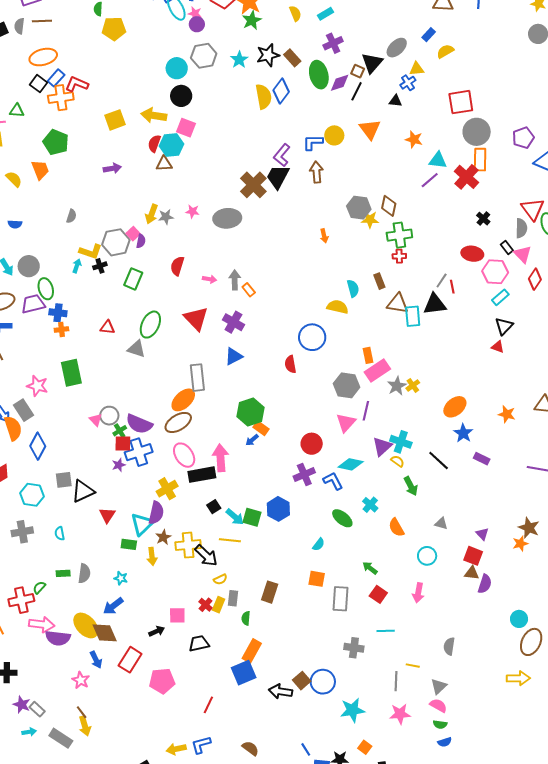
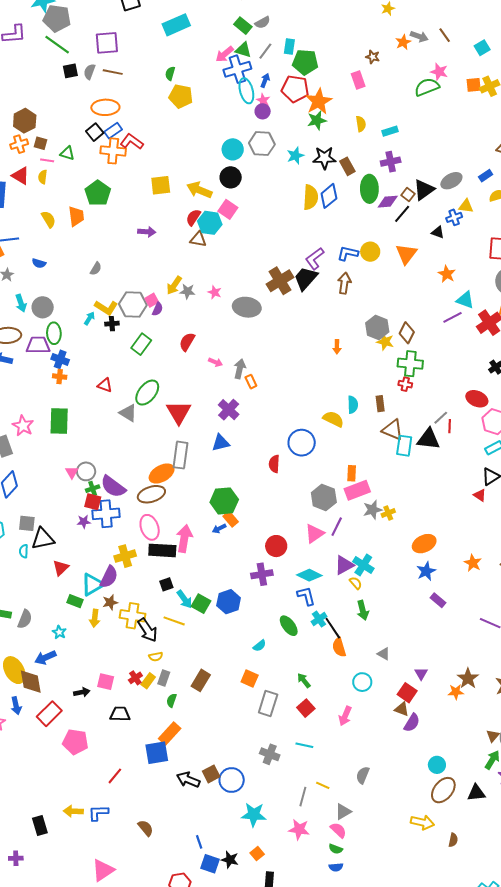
red triangle: (196, 318) -> (179, 412), moved
black line: (439, 460) -> (333, 628), moved
blue L-shape: (333, 481) -> (306, 596), moved
cyan semicircle: (60, 533) -> (24, 551), moved

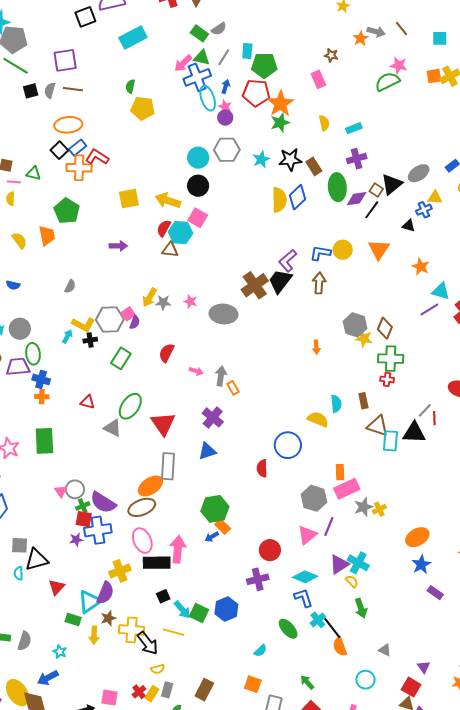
cyan square: (482, 48) -> (440, 38), turned 35

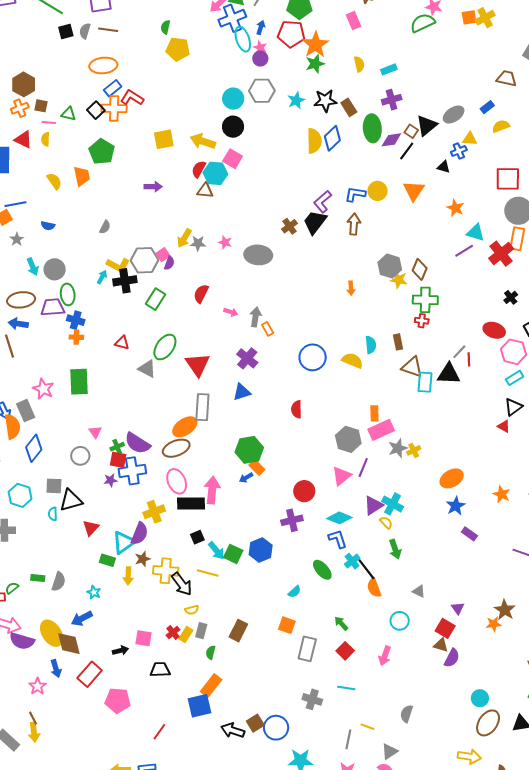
black square: (59, 150) -> (96, 110), moved
brown cross: (255, 285) -> (290, 226), size x0.6
black cross: (90, 340) -> (125, 281), size x1.6
blue circle: (288, 445) -> (313, 357), moved
gray circle: (75, 489) -> (80, 456), moved

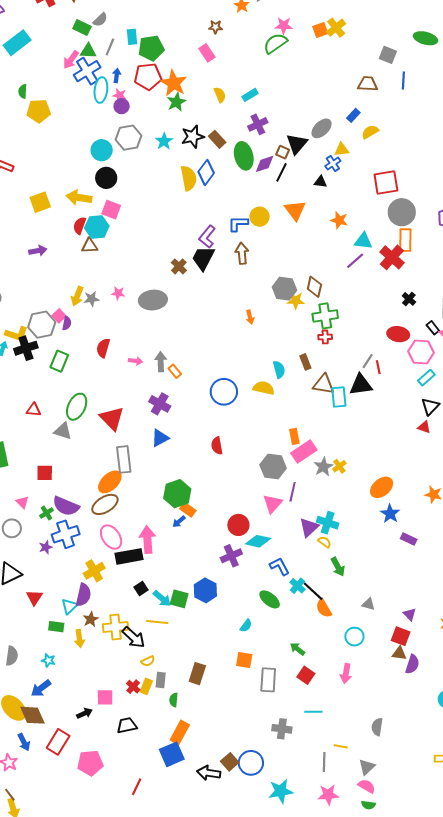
cyan ellipse: (243, 39) -> (101, 90), turned 35
red square: (118, 460) -> (45, 473), moved
cyan diamond: (339, 518) -> (258, 541), moved
cyan triangle: (124, 542) -> (69, 606), size x0.7

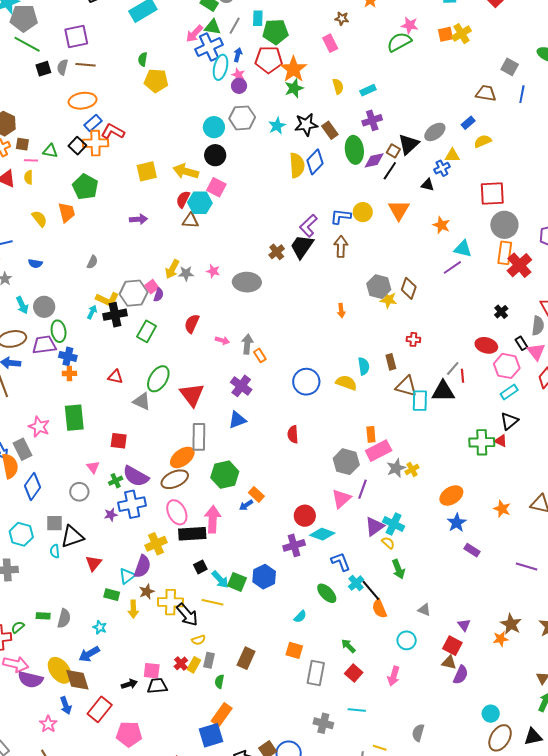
red cross: (392, 257) -> (519, 265), moved
green cross: (325, 316) -> (482, 442), moved
green hexagon: (177, 494) -> (225, 475), moved
black trapezoid: (127, 725) -> (157, 686), moved

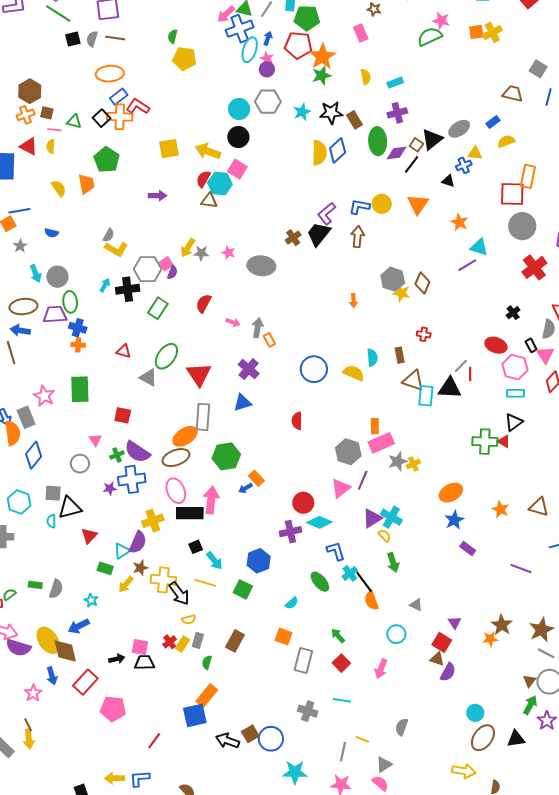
orange rectangle: (505, 253) -> (528, 176), moved
yellow L-shape: (107, 299) -> (116, 249), moved
cyan rectangle: (509, 392) -> (516, 393), turned 30
green square: (237, 582) -> (243, 589), moved
yellow arrow: (133, 609) -> (126, 584), turned 36

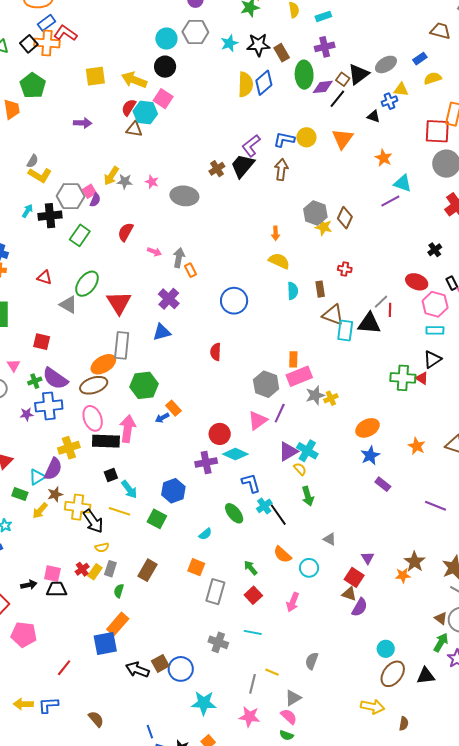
yellow semicircle: (354, 373) -> (279, 261), moved
orange semicircle: (371, 601) -> (282, 555), moved, turned -30
brown triangle: (530, 681) -> (441, 618), turned -32

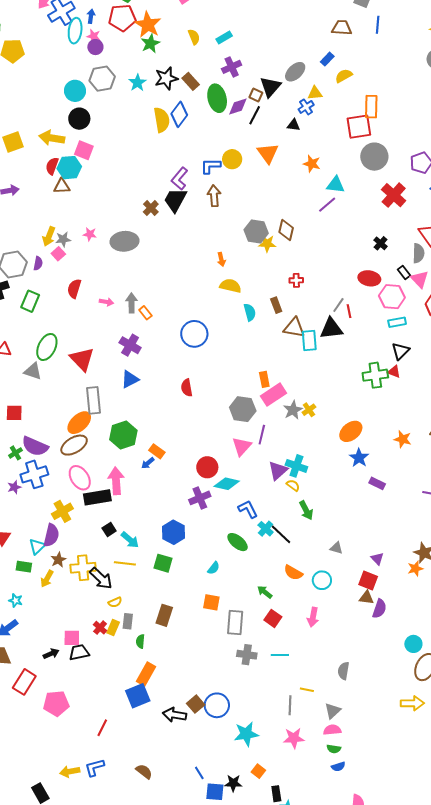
pink square: (89, 191) -> (58, 254), moved
gray cross: (218, 642) -> (247, 655), moved
pink semicircle: (289, 716) -> (332, 730), turned -36

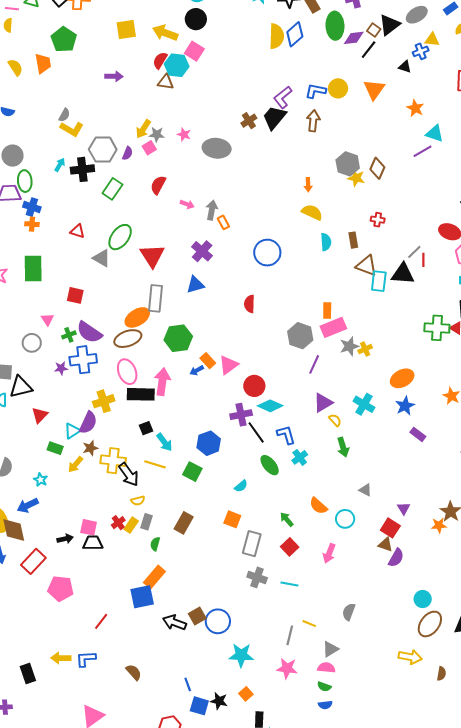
pink triangle: (242, 446) -> (229, 365), moved
cyan cross: (296, 466) -> (364, 404), moved
black line: (281, 534) -> (256, 432), moved

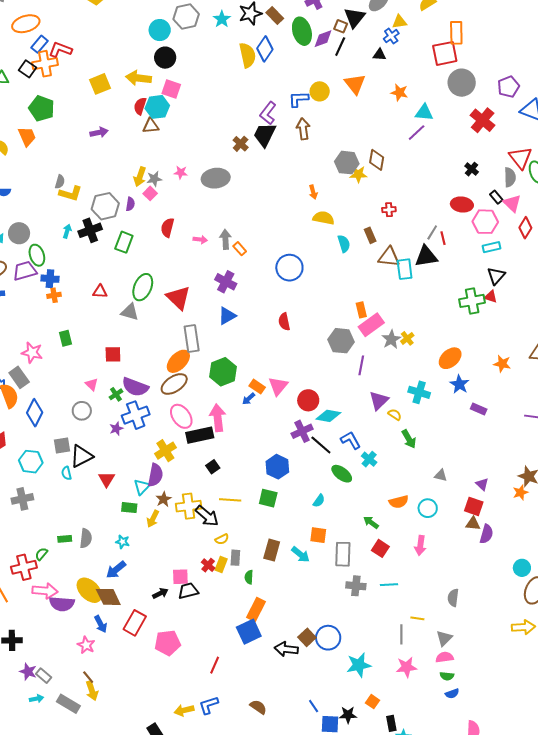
green rectangle: (33, 269) -> (66, 338), size x0.6
cyan arrow: (164, 442) -> (301, 554), moved
orange semicircle: (318, 506) -> (399, 502), turned -42

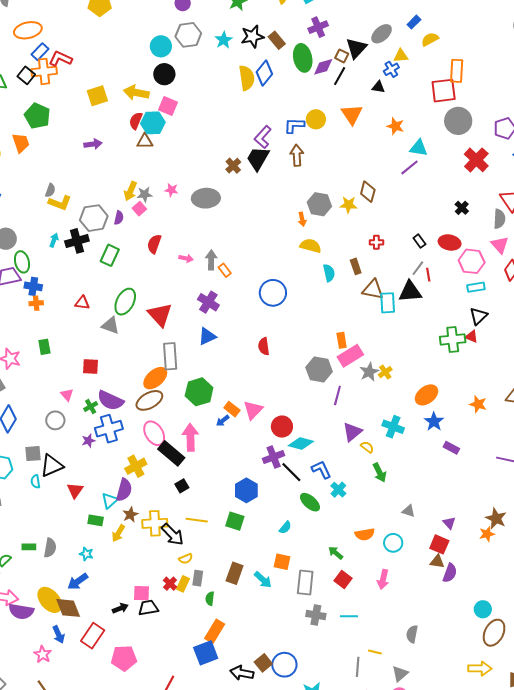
gray hexagon: (347, 163) -> (319, 204), moved
black rectangle: (496, 197) -> (419, 241), moved
black rectangle: (200, 435) -> (171, 453), turned 48

